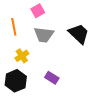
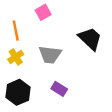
gray trapezoid: (44, 35) -> (50, 55), moved
yellow cross: (22, 56) -> (16, 57), moved

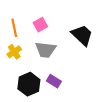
pink square: (43, 12) -> (40, 25), moved
black hexagon: (18, 92) -> (29, 84), moved

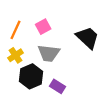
orange line: (14, 28) -> (16, 30), turned 36
black hexagon: (29, 84) -> (31, 76), moved

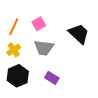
black hexagon: (31, 76) -> (18, 76), moved

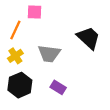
pink square: (39, 24) -> (35, 12), moved, turned 32

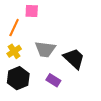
black trapezoid: (88, 38) -> (74, 59), moved

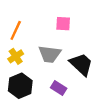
pink square: (32, 11) -> (63, 24), moved

